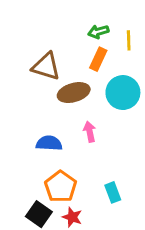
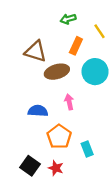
green arrow: (98, 32) -> (68, 19), moved
yellow line: (129, 40) -> (99, 31), turned -32
orange pentagon: (61, 187) -> (59, 137), moved

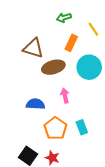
cyan rectangle: (87, 149) -> (82, 127), moved

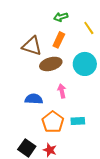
orange rectangle: (71, 43) -> (59, 40), moved
cyan rectangle: (82, 127) -> (78, 121), turned -72

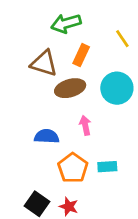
green arrow: (61, 17) -> (66, 23), moved, size x1.5

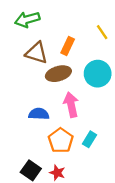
green arrow: (66, 23) -> (27, 19), moved
pink arrow: (85, 125) -> (71, 105), size x1.5
cyan rectangle: (107, 167) -> (90, 139), turned -56

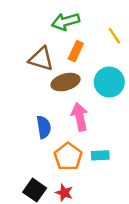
green arrow: (27, 19) -> (66, 22), moved
blue semicircle: (39, 114) -> (44, 127), turned 78
cyan rectangle: (90, 139) -> (100, 155), turned 56

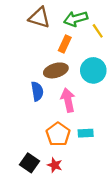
green arrow: (66, 22) -> (76, 19), moved
brown triangle: (41, 59) -> (39, 18), moved
blue semicircle: (44, 127) -> (37, 91), moved

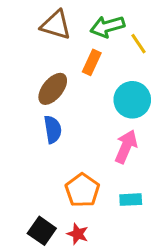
brown ellipse: (56, 70) -> (53, 89), moved, turned -35
pink arrow: (68, 100) -> (126, 147), moved, turned 35
cyan rectangle: (86, 133) -> (131, 200), moved

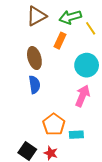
brown triangle: (56, 25) -> (36, 16), turned -45
brown ellipse: (53, 89) -> (34, 58), turned -55
cyan rectangle: (131, 200) -> (76, 135), moved

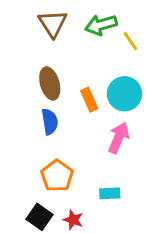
brown triangle: (36, 16) -> (53, 23), turned -35
orange rectangle: (60, 41) -> (89, 100), moved, turned -49
orange pentagon: (54, 124) -> (57, 176), moved

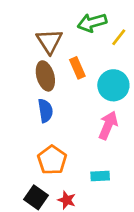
brown triangle: (53, 23) -> (49, 41), moved
yellow line: (130, 41) -> (119, 37), turned 72
orange rectangle: (89, 100) -> (77, 68), moved

